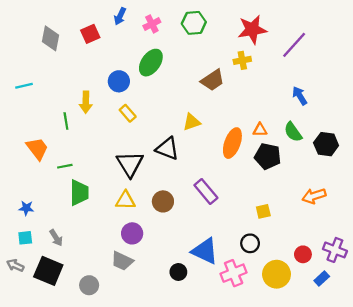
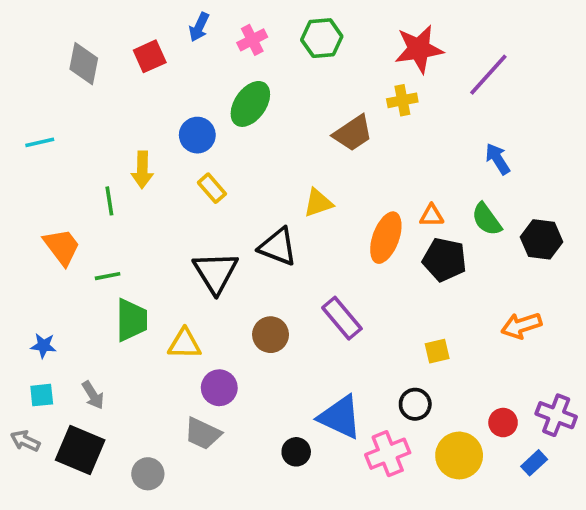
yellow triangle: (125, 200) -> (184, 344), moved

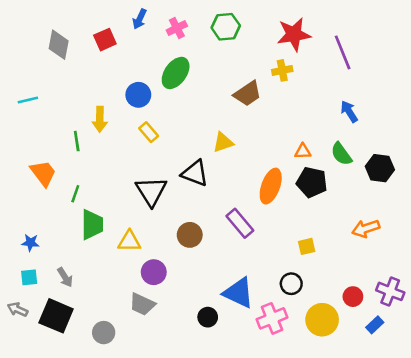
purple line: (488, 75) -> (343, 52), turned -64
orange ellipse: (386, 238) -> (271, 186), moved
green line: (108, 276) -> (75, 194), turned -60

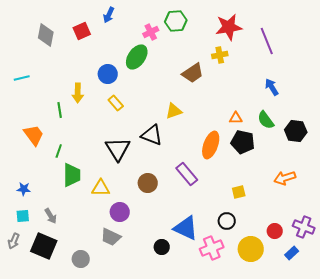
pink cross: (177, 28) -> (151, 32), moved
gray arrow: (18, 309) -> (14, 241), turned -91

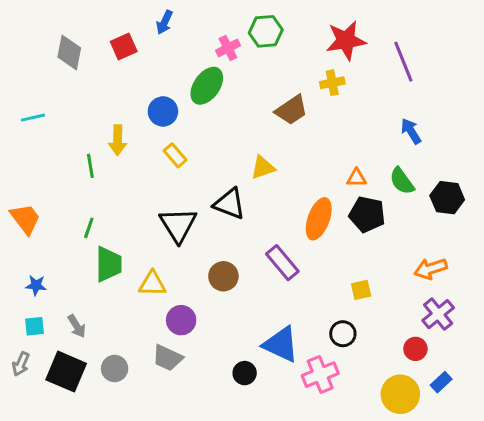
orange trapezoid: (34, 135) -> (25, 219), moved
purple cross: (304, 227) -> (438, 314), moved, turned 30
yellow circle: (251, 249) -> (400, 394), moved
gray circle: (81, 259) -> (115, 369), moved

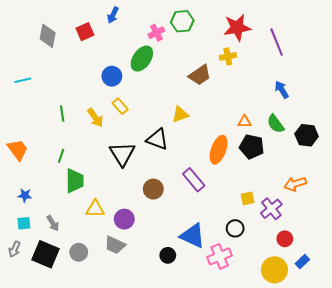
yellow arrow: (118, 140) -> (95, 118), moved, turned -36
yellow triangle: (152, 284) -> (95, 209), moved
purple cross: (438, 314) -> (271, 209), moved

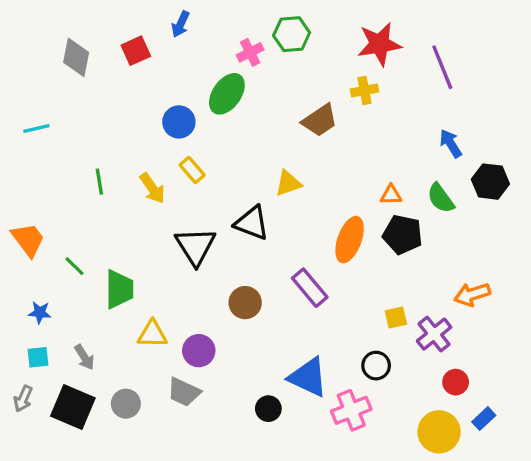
black hexagon: (307, 135) -> (490, 182), moved
green line: (61, 156) -> (74, 266), moved, turned -64

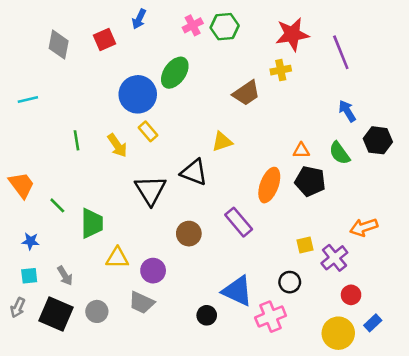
pink cross: (250, 52) -> (193, 25), moved
blue circle: (179, 122) -> (138, 94), size x1.5

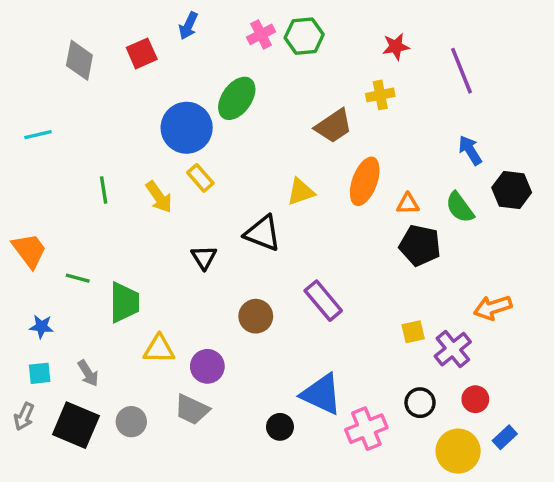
red star: (292, 34) -> (396, 46), size x0.6
orange ellipse: (269, 185) -> (365, 181), moved
black triangle: (151, 190) -> (204, 257), size x0.6
green line: (57, 205) -> (78, 278), turned -30
black circle: (290, 282) -> (420, 403), moved

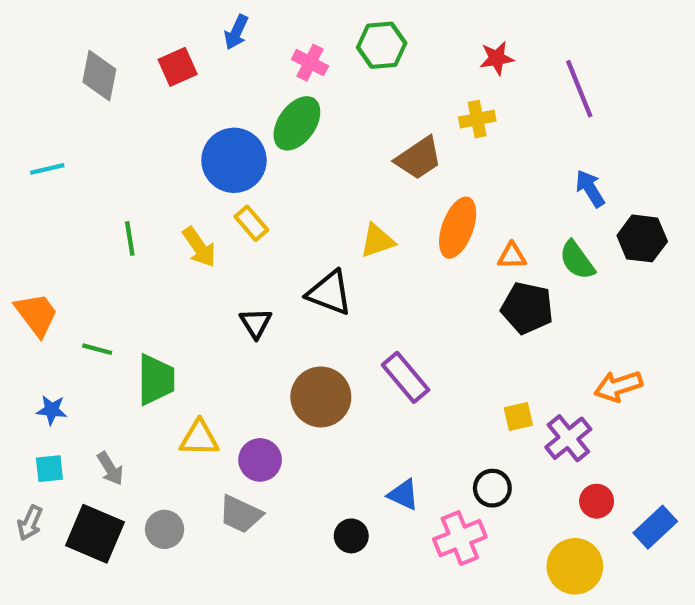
pink cross: (261, 34) -> (310, 63), moved, turned -36
brown circle: (256, 316) -> (321, 397), size x1.4
blue triangle: (321, 394) -> (403, 495), size x0.6
black circle: (420, 403) -> (492, 488), moved
blue rectangle: (505, 437) -> (655, 527), moved, size x1.4

